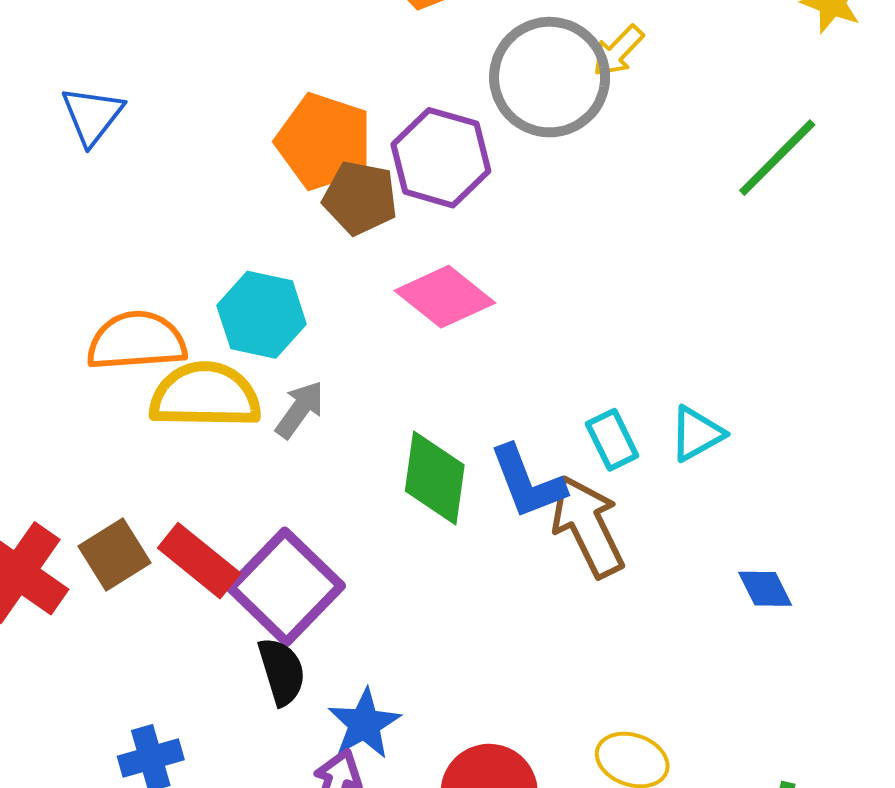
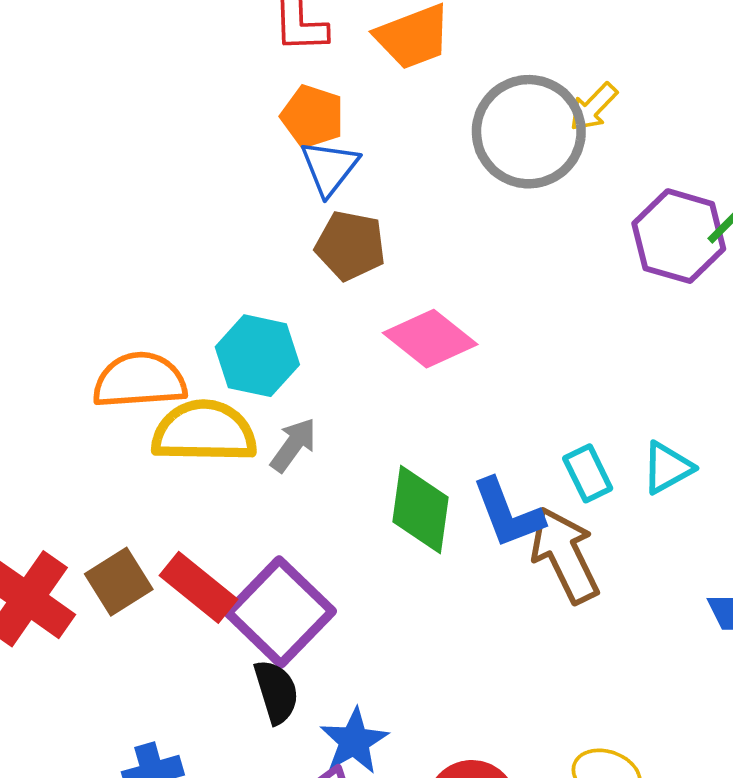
blue triangle: (92, 115) -> (329, 168), moved
orange pentagon: (324, 142) -> (312, 116), moved, size x0.7
purple hexagon: (441, 158) -> (679, 236), moved

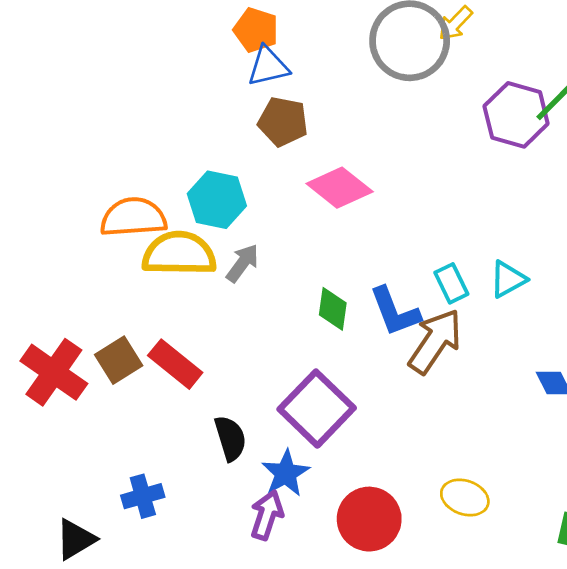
blue triangle: (329, 168) -> (268, 66), turned 39
green diamond: (421, 509) -> (333, 309), size x0.7
brown arrow: (565, 555) -> (435, 341), turned 60
purple square: (280, 612) -> (317, 409), moved

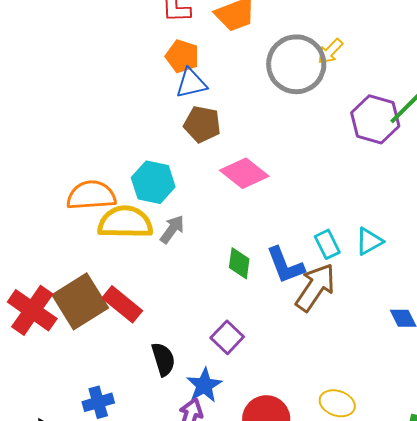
brown square: (119, 360) -> (80, 301), size x1.6
purple square: (317, 409) -> (227, 337), size x0.6

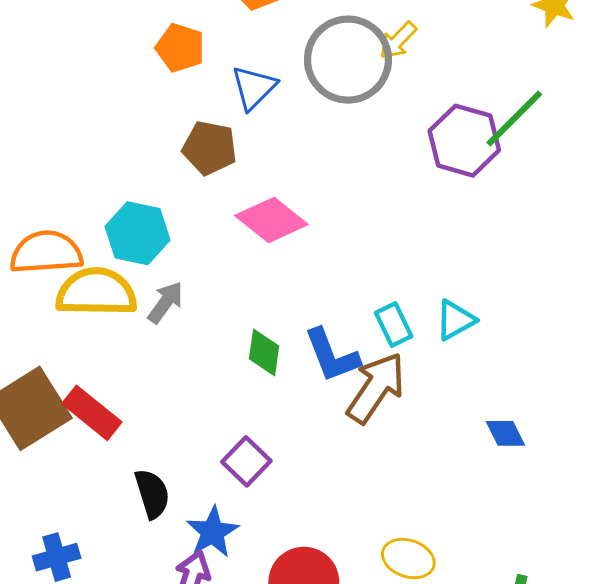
blue triangle: (191, 83) -> (254, 88), moved, turned -32

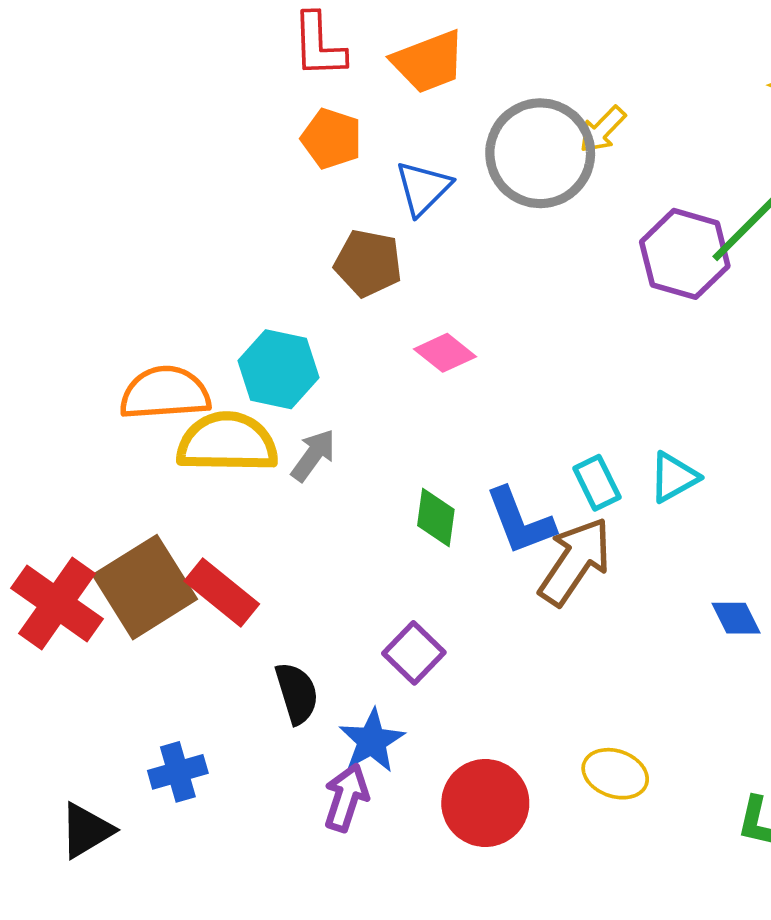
pink diamond: (271, 220) -> (445, 353), size x0.7

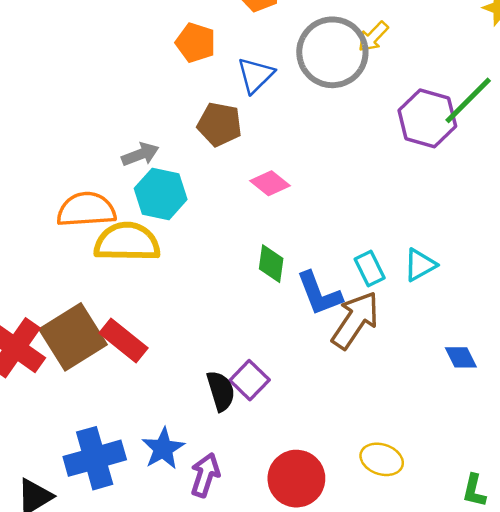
gray arrow: (313, 455) -> (140, 154), moved, turned 33
green diamond: (436, 517) -> (271, 264), moved
black semicircle: (297, 693) -> (221, 391), moved
blue star: (372, 741) -> (163, 449), moved
blue cross: (178, 772) -> (95, 458), size x1.6

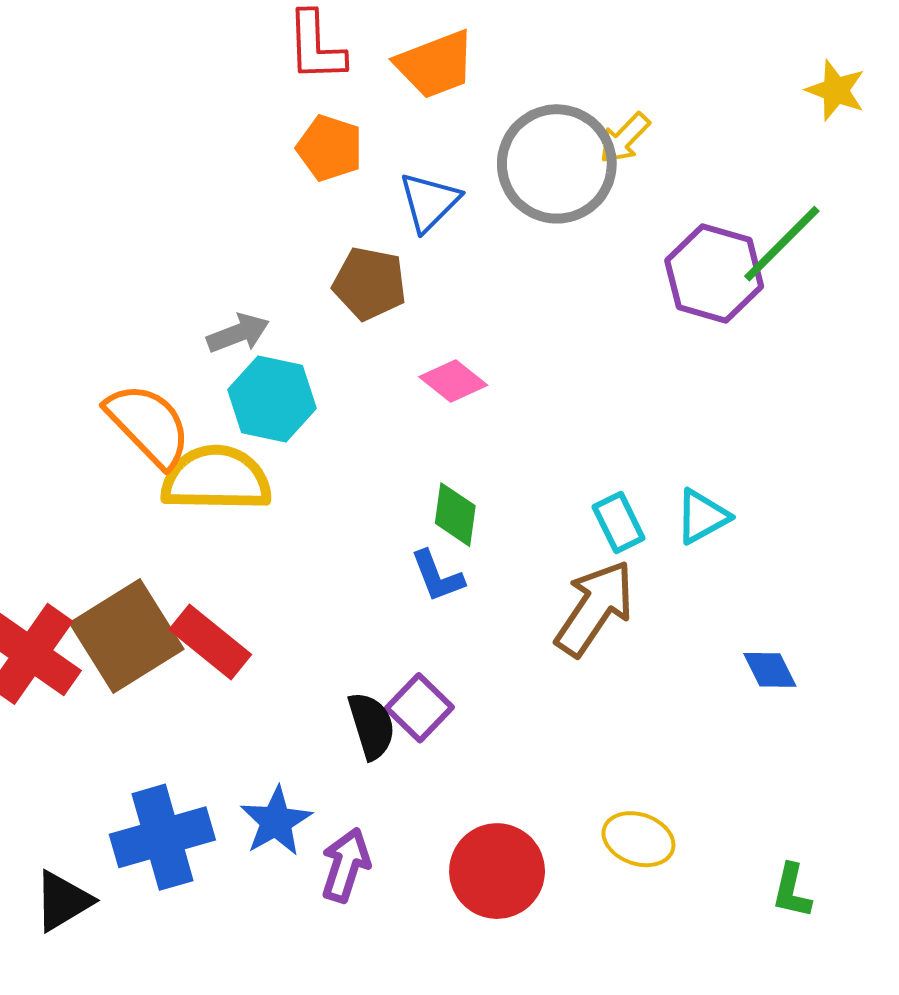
orange semicircle: (86, 210) -> (148, 425), turned 50
blue L-shape: (319, 294) -> (437, 576), moved, size x0.7

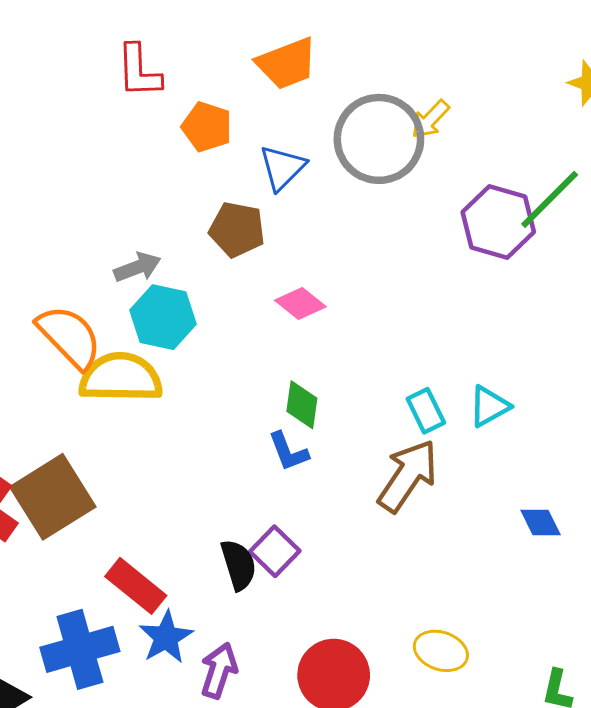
red L-shape: (316, 46) -> (139, 71), moved
red rectangle: (210, 642) -> (136, 586), moved

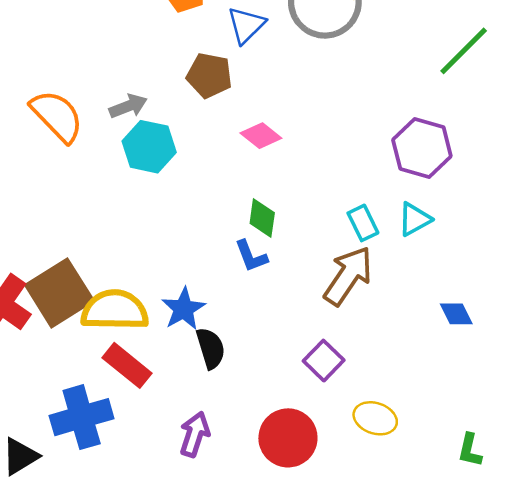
purple hexagon: (498, 222) -> (422, 148), moved
orange semicircle: (69, 337) -> (57, 116), moved
yellow semicircle: (121, 378) -> (115, 310), moved
purple square: (275, 551) -> (324, 361), moved
blue star: (166, 637) -> (184, 309), moved

